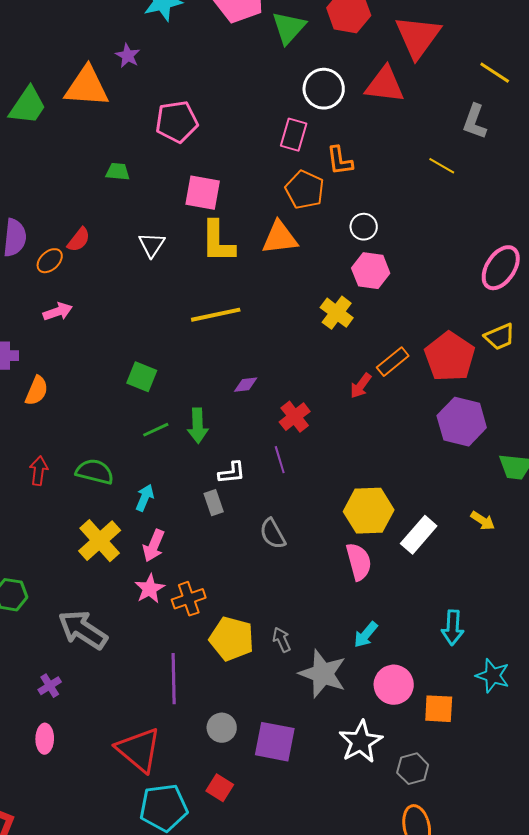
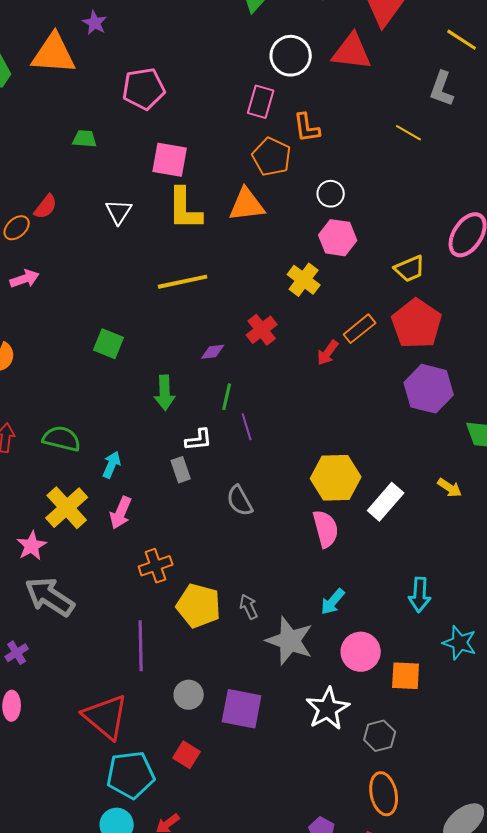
yellow trapezoid: (500, 337) -> (410, 269), moved
red cross: (295, 417) -> (262, 330), moved
green line: (156, 430) -> (227, 397), moved, turned -52
pink star: (150, 589) -> (32, 546), moved

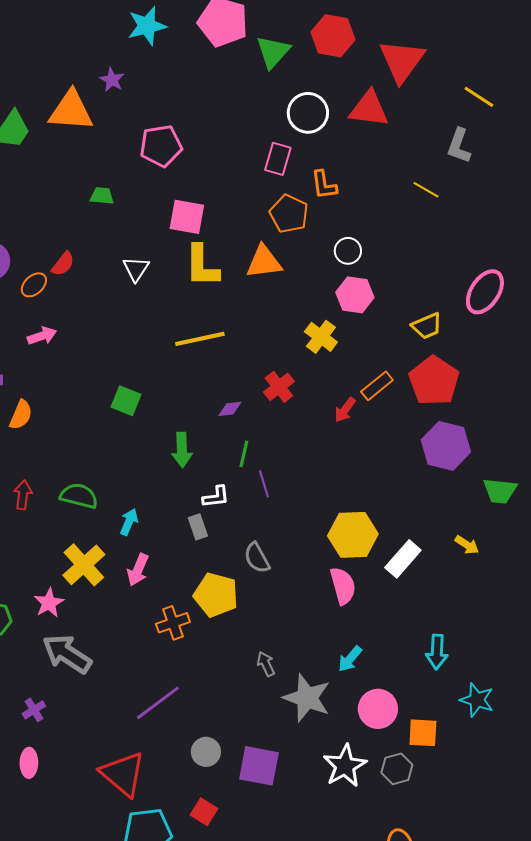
yellow pentagon: (199, 606) -> (216, 595), moved
purple line: (141, 646) -> (158, 703), turned 54
gray hexagon: (380, 736) -> (397, 769), moved

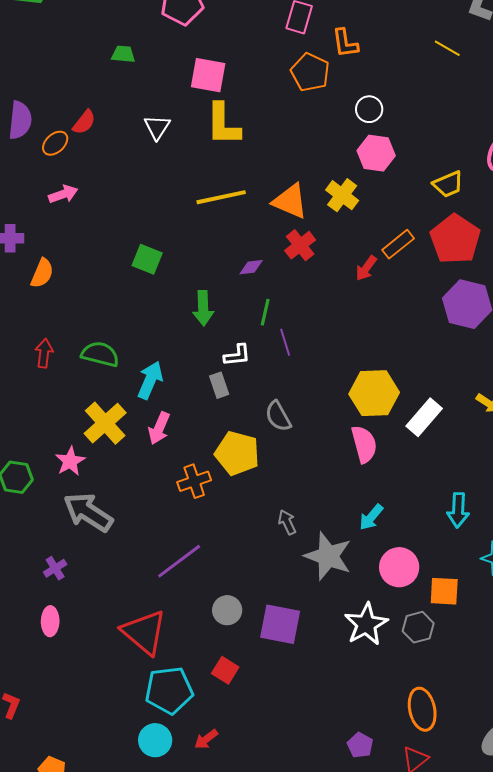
orange triangle: (264, 262) -> (290, 201), moved, turned 30
cyan arrow: (129, 522) -> (150, 380), size x1.4

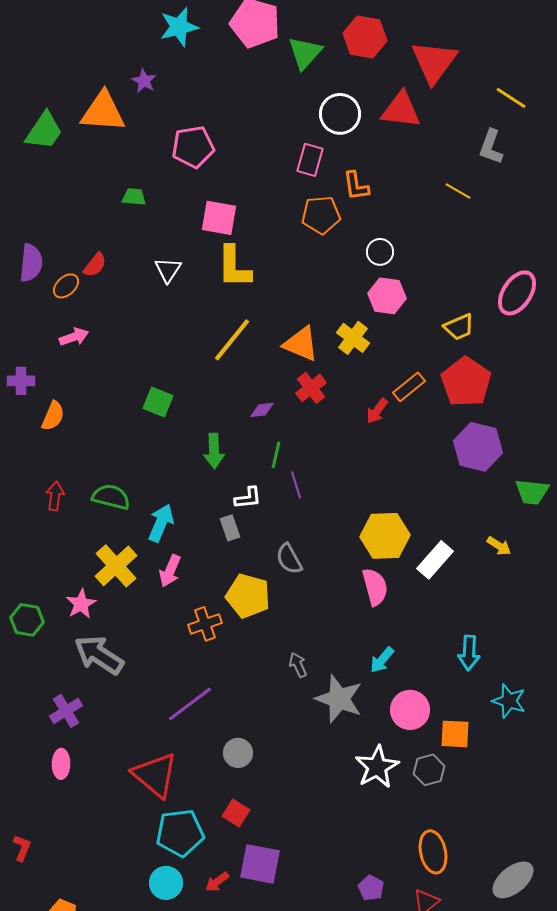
orange pentagon: (310, 72) -> (321, 215), turned -30
yellow line: (221, 197) -> (232, 340), turned -39
purple cross: (55, 568) -> (66, 711), size x1.4
purple square: (280, 624) -> (260, 864), moved

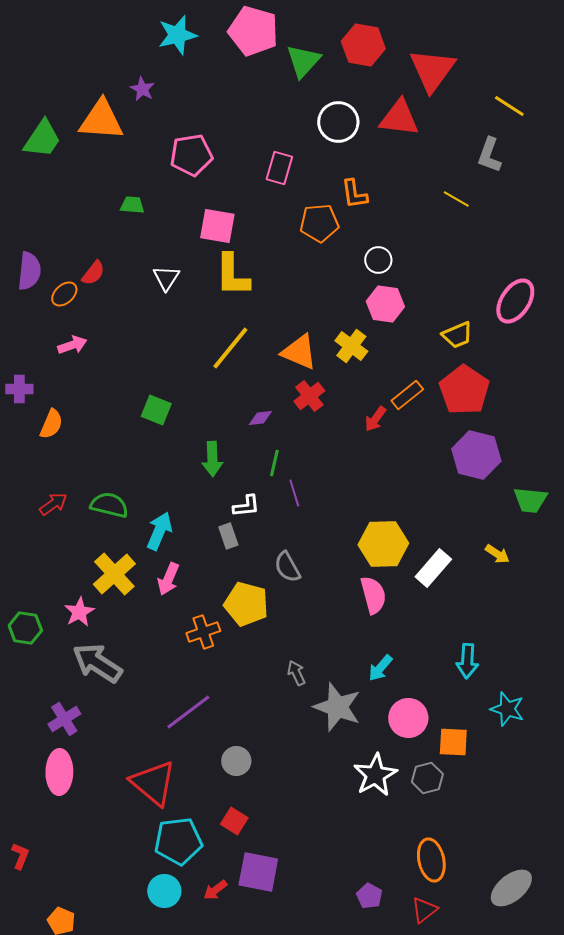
pink rectangle: (310, 160) -> (279, 168), moved
red arrow: (55, 496) -> (53, 504), turned 48
pink ellipse: (61, 764) -> (59, 772), size x1.5

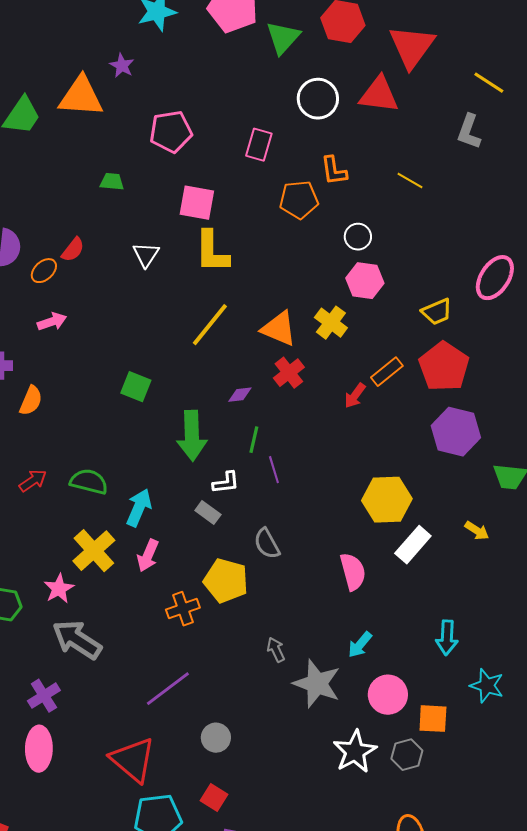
yellow line: (456, 199) -> (410, 181), moved
green arrow: (212, 459) -> (192, 436), size x1.4
gray rectangle: (228, 536) -> (208, 513), turned -35
yellow hexagon: (383, 544) -> (387, 500), moved

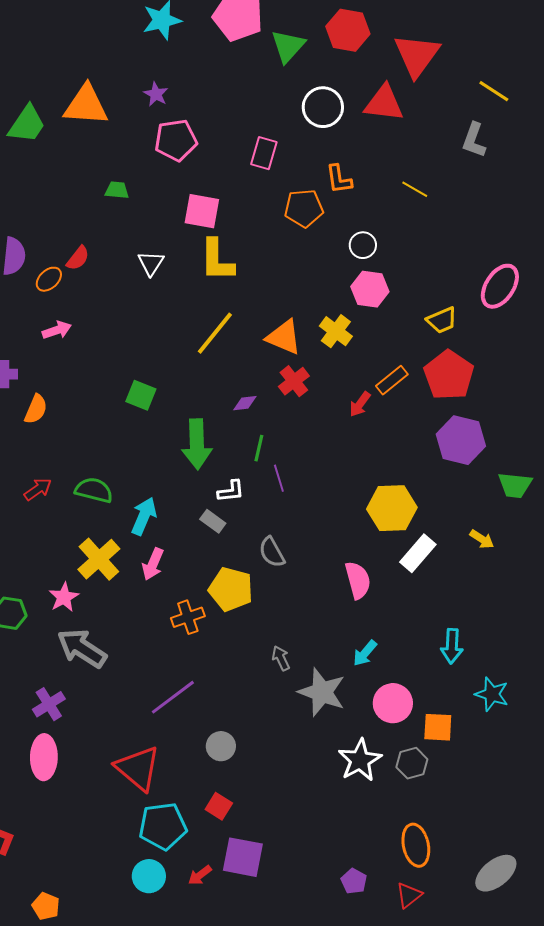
purple star: (122, 66) -> (156, 94), moved

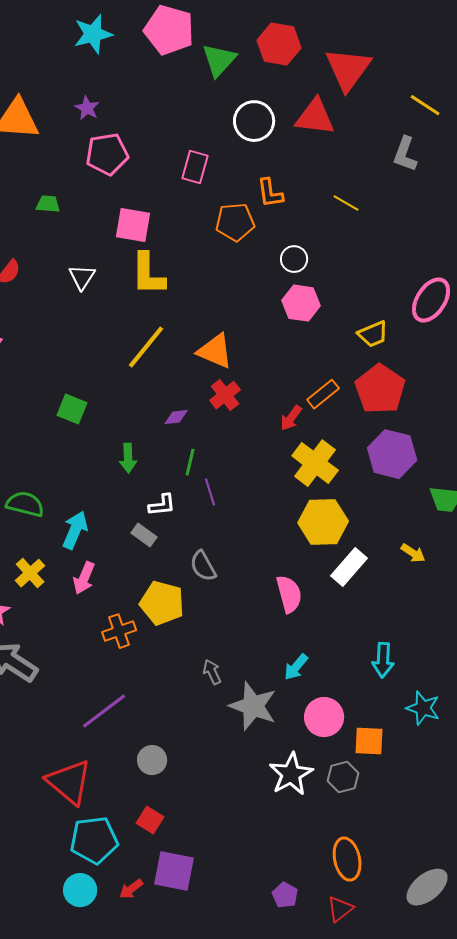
yellow cross: (336, 331) -> (315, 463), moved, size x1.4
green arrow: (197, 444) -> (128, 458), size x0.6
yellow cross: (99, 559) -> (30, 573), size x0.7

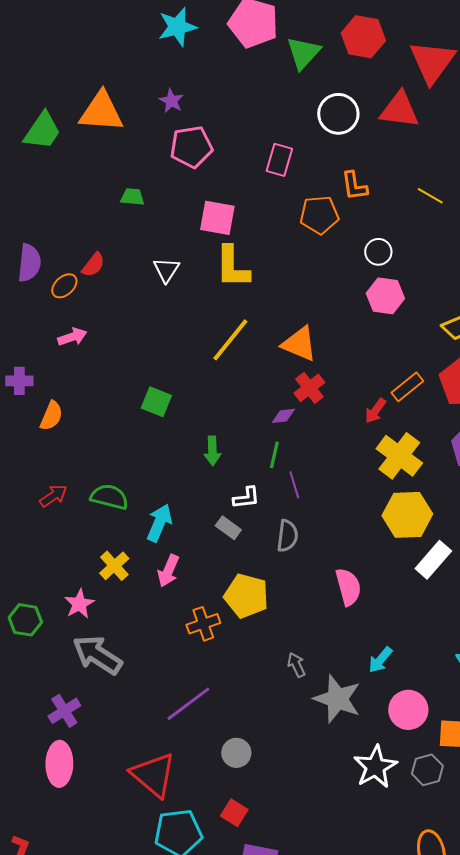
purple diamond: (176, 417) -> (283, 416), moved
gray semicircle: (203, 566) -> (287, 536), moved, turned -144
pink semicircle: (289, 594) -> (348, 587), moved

